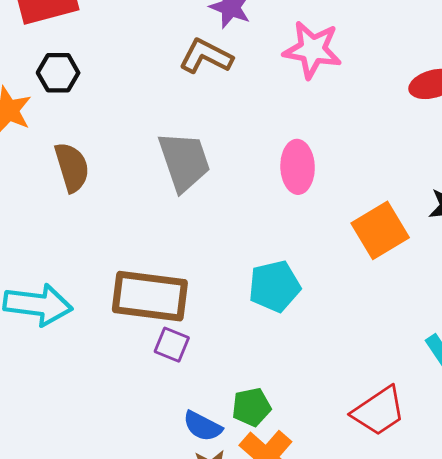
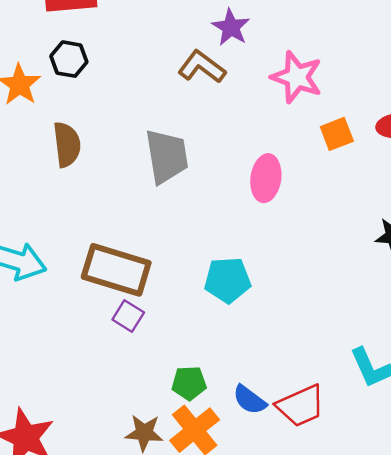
orange square: (380, 230) -> (337, 134), moved, size x0.7
blue semicircle: (203, 426) -> (250, 400), moved

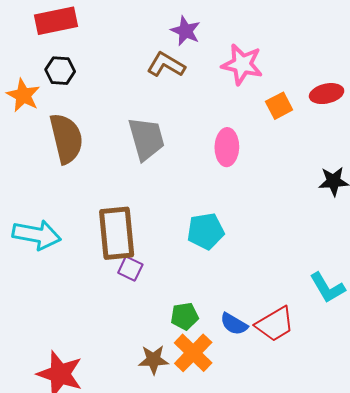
brown semicircle: (67, 144) -> (66, 138), size x1.4
brown rectangle: (116, 270) -> (117, 233), turned 74

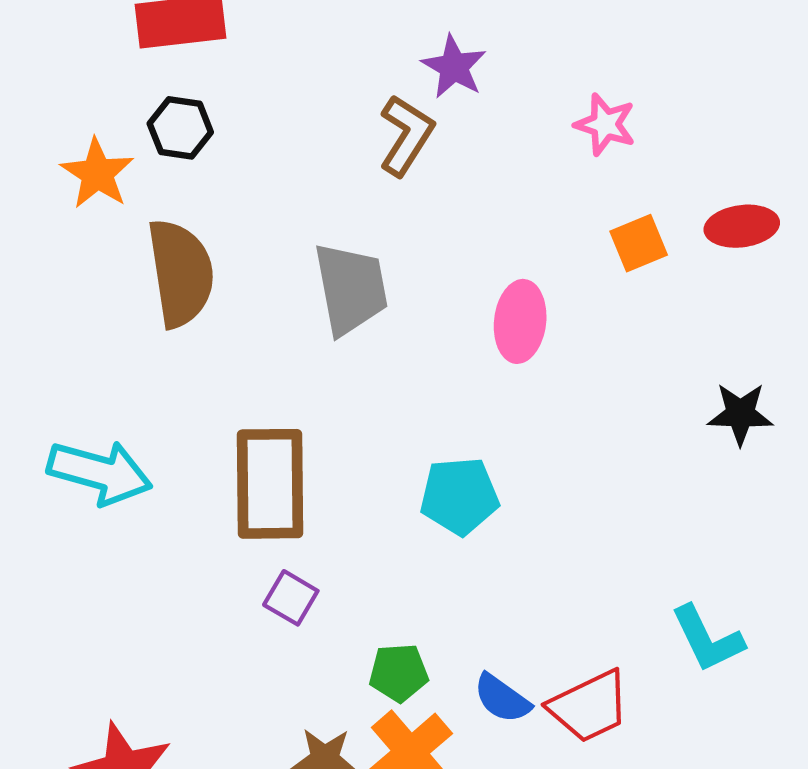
pink star: (242, 64) -> (605, 124), moved, size x0.7
brown L-shape: (166, 65) -> (406, 135), turned 87
purple square: (130, 269) -> (291, 598), moved

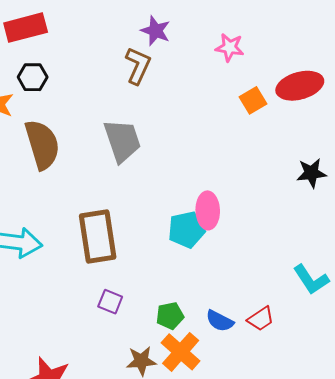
red ellipse: (742, 226) -> (300, 86), size x1.4
pink ellipse: (520, 321) -> (208, 210), moved
purple square: (291, 598) -> (110, 302), moved
red trapezoid: (589, 706) -> (261, 319), size x0.7

